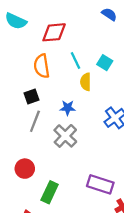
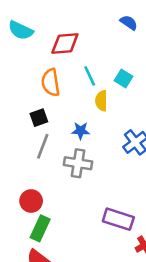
gray cross: (65, 136) -> (78, 163), turned -35
green rectangle: (50, 192) -> (40, 228), moved

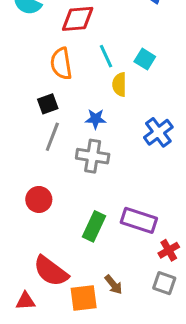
green rectangle: (40, 228) -> (94, 226), moved

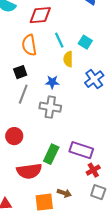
blue cross: (158, 132) -> (94, 79), moved
red cross: (169, 250) -> (93, 170), moved
red semicircle: (51, 271) -> (29, 171), moved, turned -45
brown arrow: (113, 285) -> (64, 193), turned -32

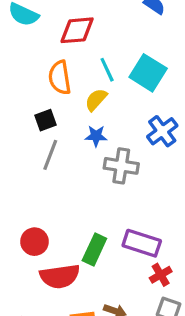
cyan square: (85, 42) -> (148, 73), size x1.6
yellow semicircle: (68, 59) -> (96, 100), moved, turned 42
gray cross: (50, 107) -> (121, 166), moved
red circle: (14, 136) -> (34, 242), moved

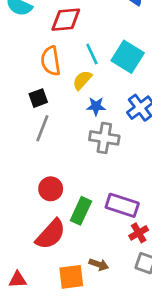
blue star: (96, 136) -> (96, 106), moved
red circle: (34, 242) -> (51, 189), moved
red semicircle: (60, 276) -> (51, 234), turned -40

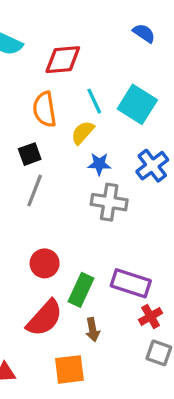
brown arrow: (99, 264) -> (93, 330), moved, turned 60

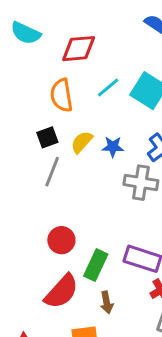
cyan line: (94, 101) -> (108, 88), turned 75
yellow semicircle: (83, 133) -> (82, 142), moved
gray cross: (109, 202) -> (141, 183), moved

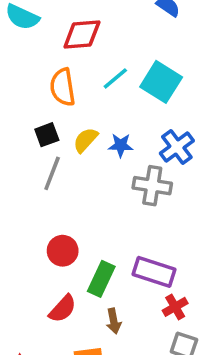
red semicircle: (61, 292) -> (63, 309), size x0.7

